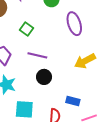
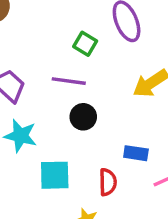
green square: (27, 29) -> (85, 44), moved

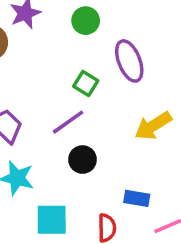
purple line: (69, 81) -> (68, 122), turned -44

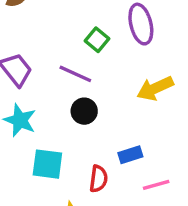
purple line: (68, 122) -> (75, 74), turned 52
blue rectangle: (137, 198) -> (130, 155), turned -35

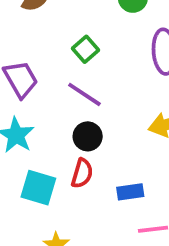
green square: (97, 40) -> (86, 49), moved
red semicircle: (98, 179) -> (82, 173), moved

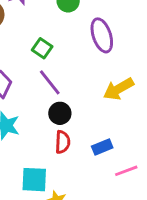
purple line: (84, 94) -> (50, 82), turned 32
cyan square: (38, 188) -> (34, 180), moved

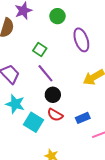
red semicircle: (63, 142) -> (55, 115), turned 119
cyan square: (34, 180) -> (33, 122), moved, turned 30

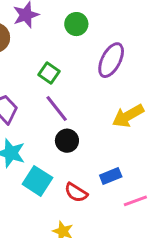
purple ellipse: (81, 40) -> (111, 60), turned 45
red semicircle: (55, 115) -> (76, 193), moved

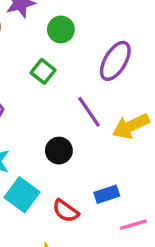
green circle: (76, 24) -> (61, 30), moved
purple line: (57, 108) -> (89, 112), moved

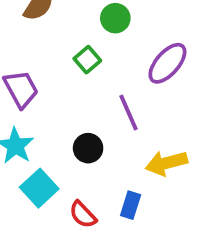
yellow arrow: (131, 126) -> (166, 163), moved
blue rectangle: (107, 194) -> (131, 205), turned -65

